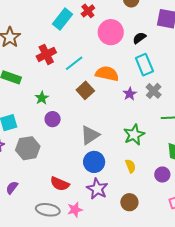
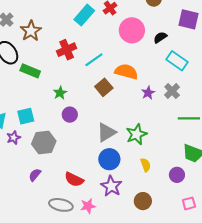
cyan rectangle: (144, 65) -> (177, 61), moved, turned -35
green star: (134, 135) -> (137, 134), moved
purple semicircle: (12, 188) -> (35, 175), moved

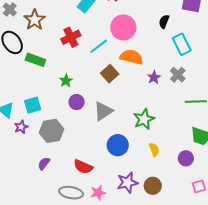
pink circle: (132, 30) -> (123, 27), moved
black semicircle: (160, 37) -> (164, 22), turned -32
cyan rectangle: (177, 61) -> (182, 44), turned 30
gray triangle: (106, 132) -> (103, 111), moved
purple star: (111, 186) -> (127, 183), moved, turned 30

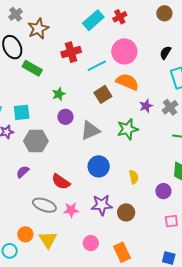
green star: (144, 119) -> (128, 129), moved

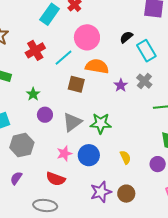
black semicircle: (165, 53) -> (126, 37), moved, turned 32
brown square: (103, 94) -> (76, 84), turned -30
green star: (128, 129) -> (101, 123), moved, turned 30
pink star: (71, 210) -> (64, 153), moved

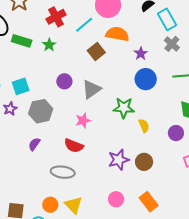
gray cross: (144, 81) -> (172, 44), moved
brown square: (76, 84) -> (96, 52), turned 36
green star: (33, 94) -> (49, 45), moved
green star: (101, 123) -> (124, 108), moved
blue circle: (89, 155) -> (146, 79), moved

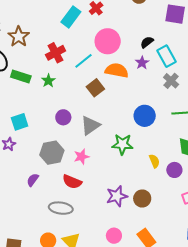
purple star: (141, 54) -> (142, 63), moved
gray hexagon: (41, 111) -> (52, 153), moved
yellow semicircle: (144, 126) -> (154, 161), moved

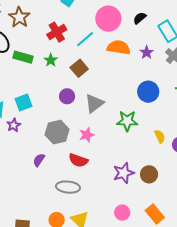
black semicircle: (147, 42) -> (140, 18), moved
purple star: (142, 63) -> (147, 52), moved
brown square: (95, 88) -> (79, 68), moved

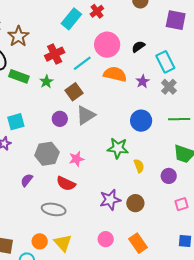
gray triangle: (94, 103) -> (86, 115), moved
yellow semicircle: (160, 136) -> (139, 166), moved

